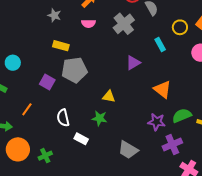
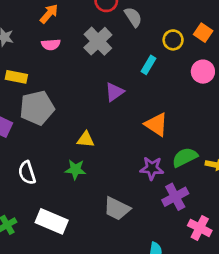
cyan rectangle: (160, 45) -> (148, 65), turned 64
white rectangle: (81, 139) -> (52, 221), moved, size x1.6

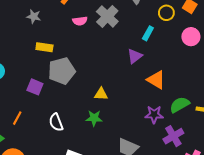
pink semicircle: (51, 45) -> (80, 21), moved
purple triangle: (114, 92) -> (135, 56), moved

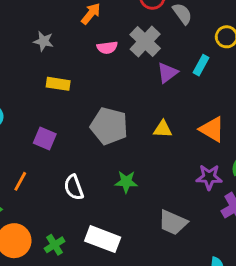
purple triangle: (135, 56) -> (167, 73), moved
gray pentagon: (62, 71) -> (109, 126), moved, turned 30
yellow triangle: (101, 94) -> (163, 129), moved

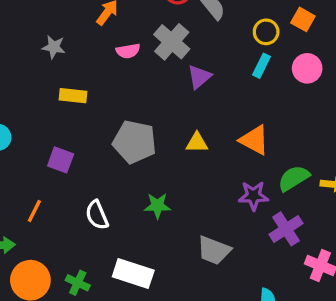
cyan rectangle: (201, 65) -> (262, 66), moved
green cross: (55, 245) -> (78, 283), turned -30

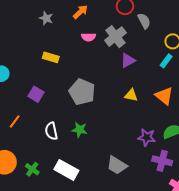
gray star: (54, 47) -> (46, 18), moved
orange triangle: (254, 140) -> (164, 96), moved
yellow triangle: (197, 143) -> (131, 95), moved
green star: (157, 206) -> (80, 130), moved
purple cross: (286, 229) -> (162, 161), turned 36

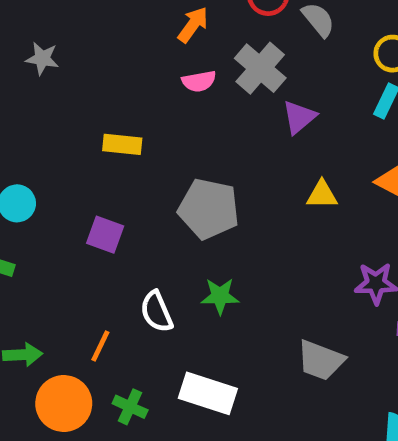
orange arrow: (80, 12) -> (193, 25), moved
gray star: (46, 18) -> (42, 59), moved
orange line: (15, 122) -> (100, 346), moved

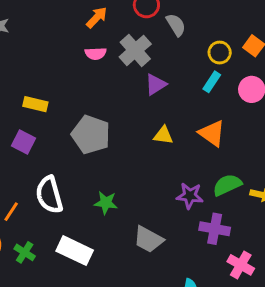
yellow rectangle: (122, 144) -> (35, 104), moved
green star: (220, 296) -> (106, 203), moved
white semicircle: (156, 312) -> (49, 195), size x1.4

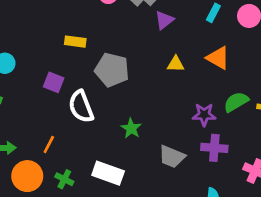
yellow rectangle: (35, 104) -> (75, 42), moved
white semicircle: (49, 195) -> (81, 107), moved
green star: (106, 203) -> (131, 128), turned 30
purple cross: (215, 229) -> (214, 148), moved

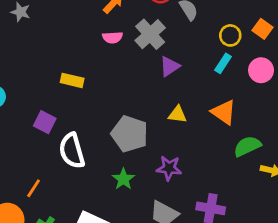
gray pentagon: (112, 70) -> (130, 134), moved
green semicircle: (236, 102) -> (247, 146), moved
purple star: (204, 115) -> (169, 168), moved

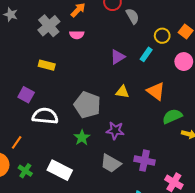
gray cross: (150, 34) -> (49, 26), moved
cyan rectangle: (223, 63) -> (146, 54), moved
white semicircle: (72, 151) -> (45, 116), turned 110

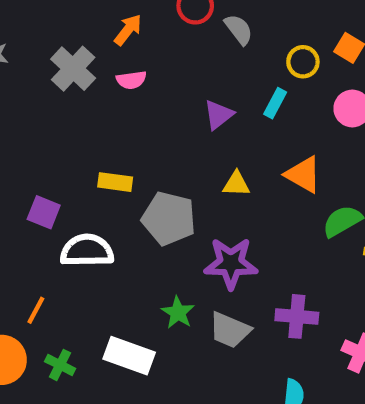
yellow rectangle: (47, 65) -> (115, 182), moved
purple star: (115, 131) -> (231, 263), size x1.4
green star: (82, 138) -> (178, 313), moved

